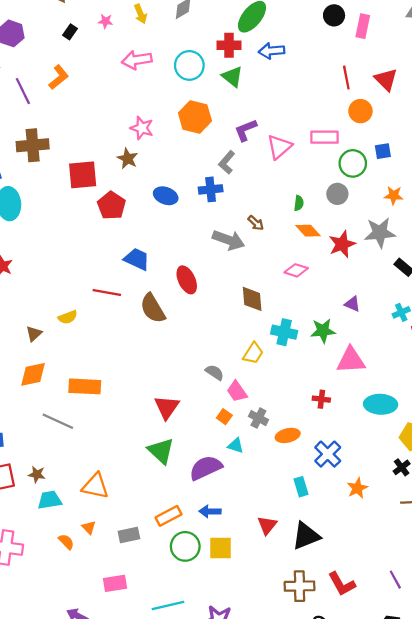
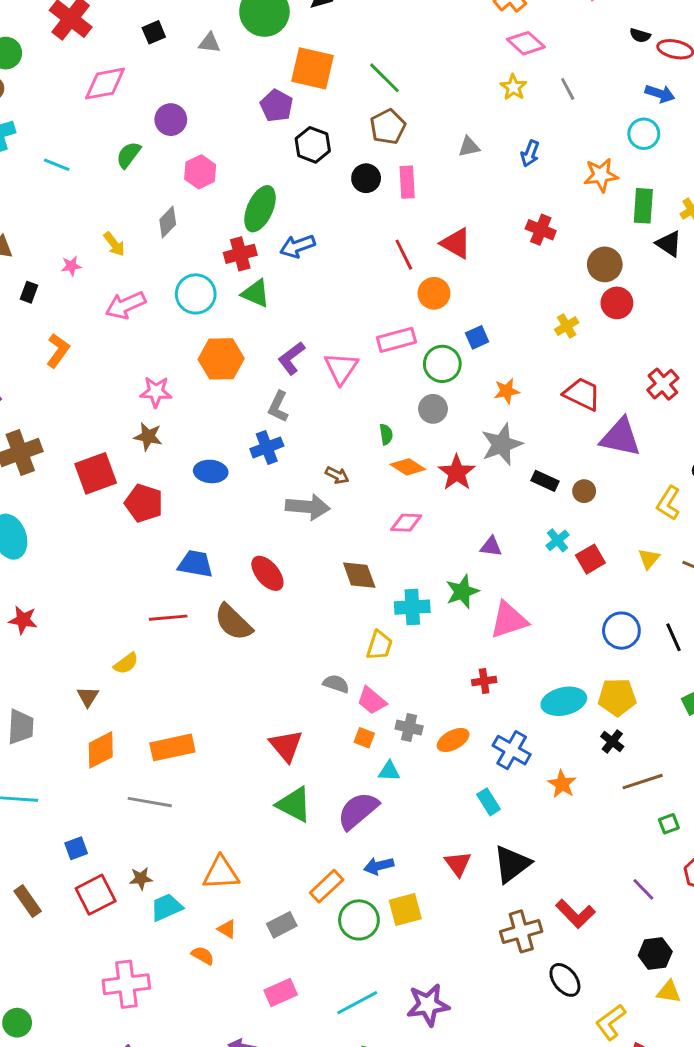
orange L-shape: (59, 77) -> (58, 351), moved
cyan ellipse: (381, 404) -> (564, 701), moved

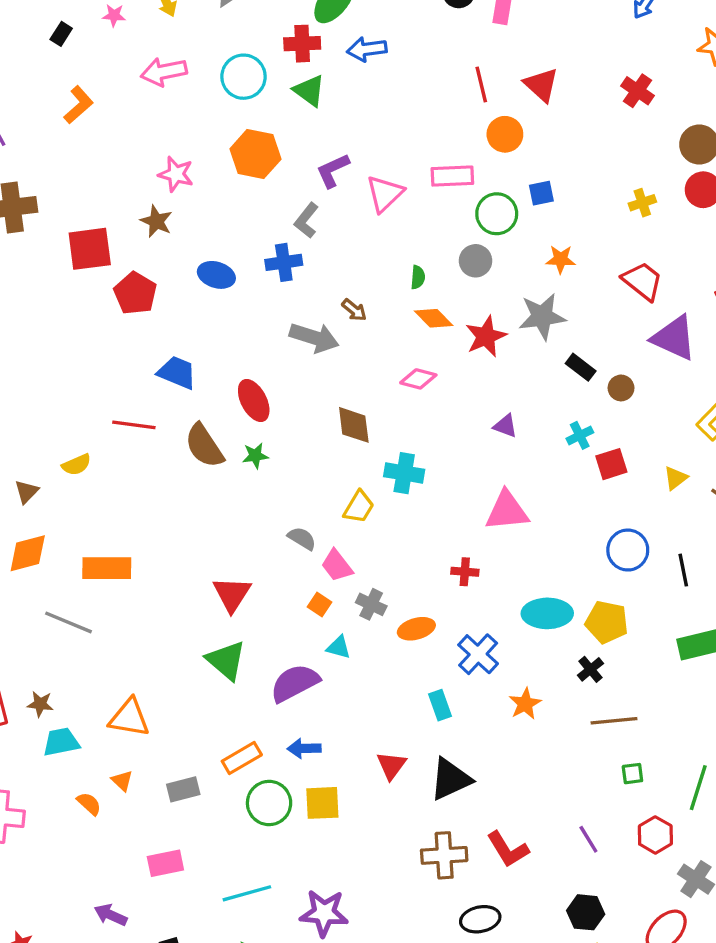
green star: (462, 592) -> (255, 456), moved, size x0.7
black ellipse: (565, 980) -> (480, 919), turned -76

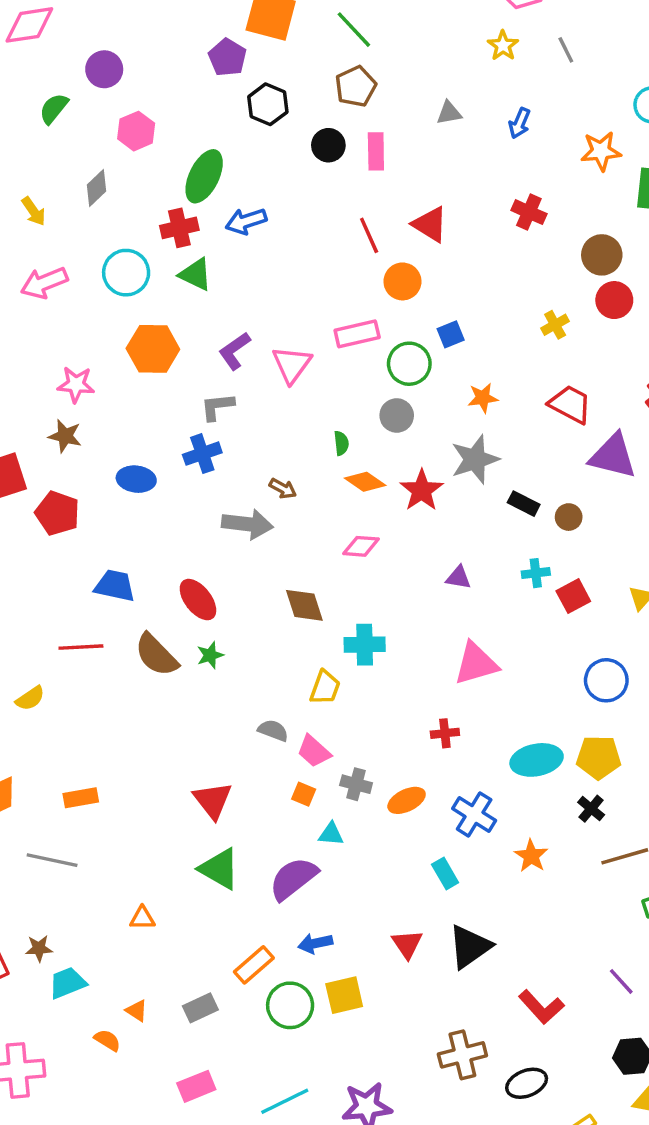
gray L-shape: (306, 220) -> (217, 407), turned 56
cyan cross: (580, 435) -> (536, 573), turned 30
orange rectangle: (107, 568) -> (81, 798), size x0.7
orange triangle: (129, 718) -> (142, 918), moved, size x0.6
brown cross: (444, 855) -> (462, 1055), moved

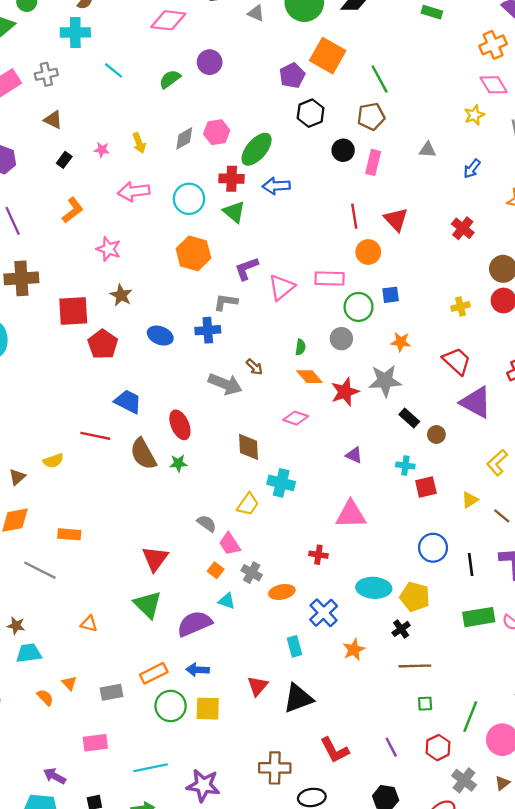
pink hexagon: (136, 131) -> (217, 132), moved
pink star: (76, 384) -> (109, 249), moved

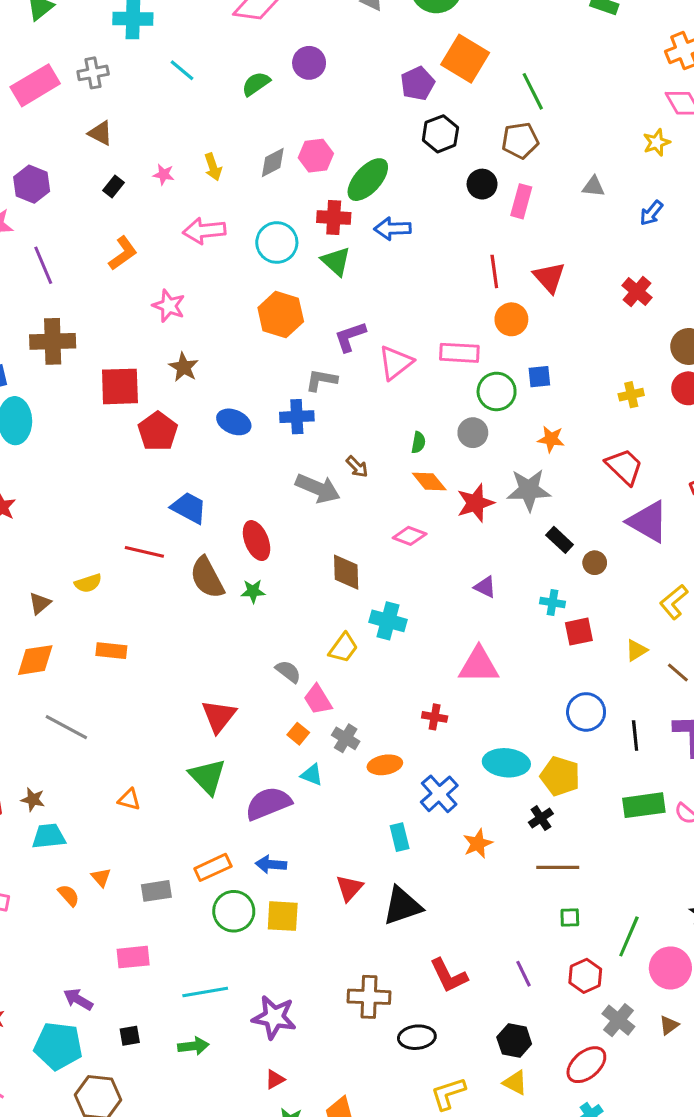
orange rectangle: (69, 534) -> (111, 651), moved

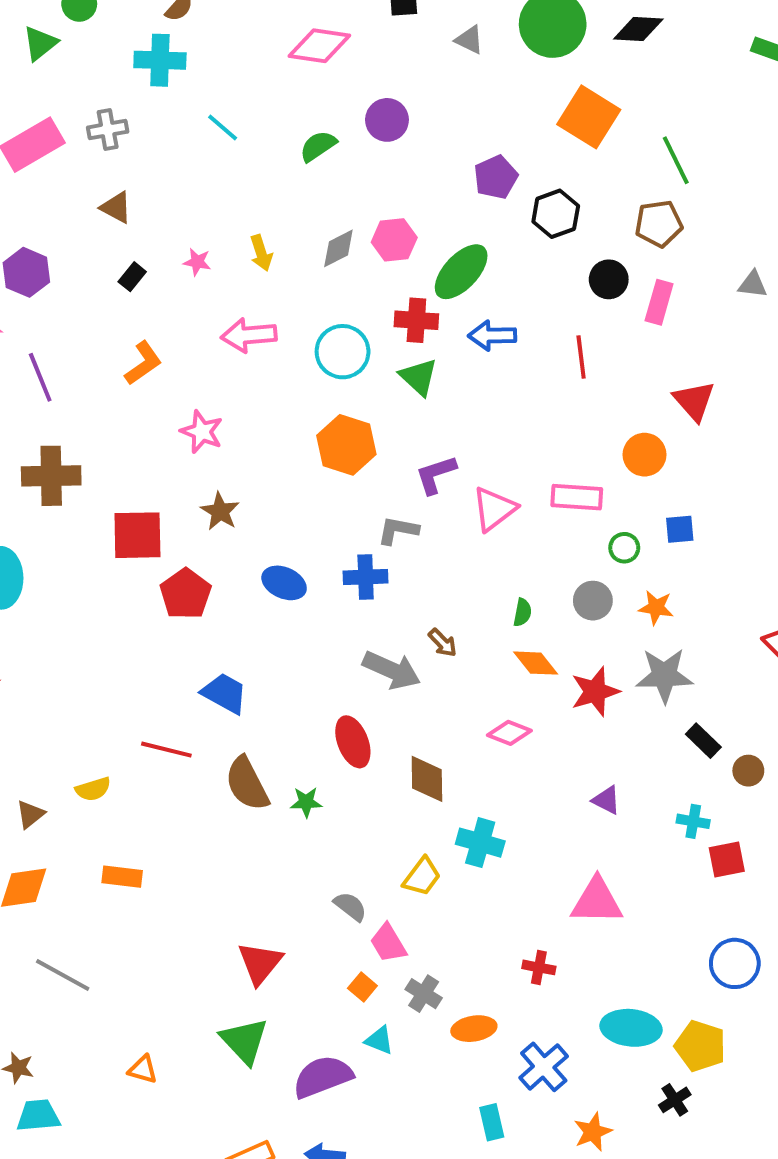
purple pentagon: (418, 84) -> (496, 177), moved
red line: (494, 271) -> (581, 357), moved
green circle: (497, 391) -> (624, 548), size x0.6
orange star: (551, 439) -> (656, 608), moved
red ellipse: (257, 541) -> (353, 742), moved

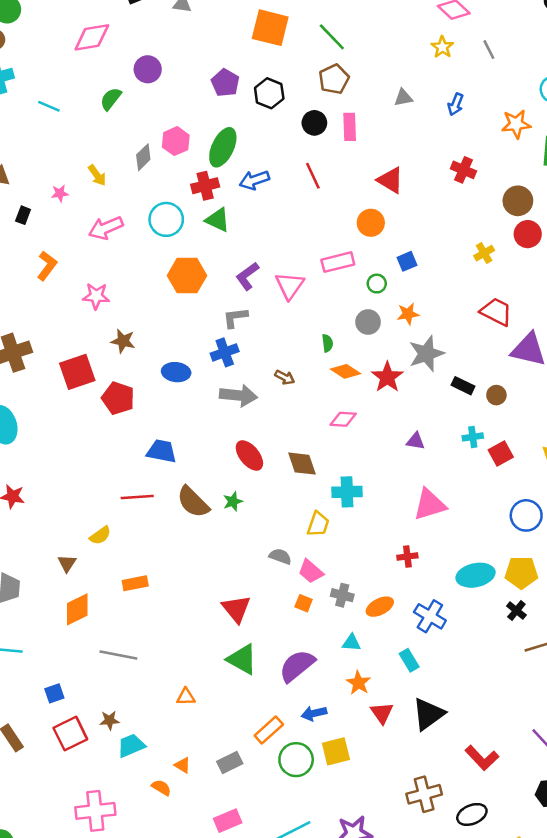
gray arrow: (392, 670) -> (238, 395), moved
cyan triangle: (379, 1040) -> (351, 643), moved
orange star: (593, 1132) -> (358, 683), moved

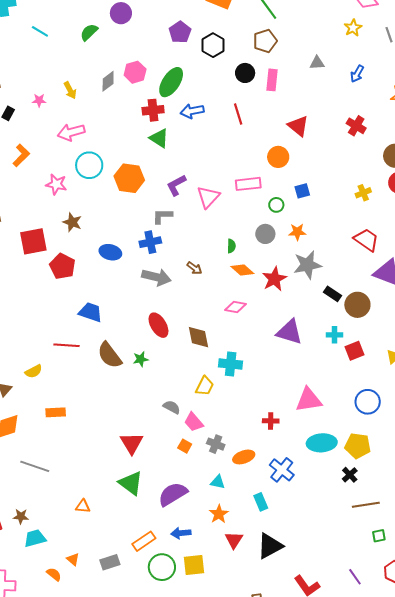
cyan circle: (166, 219) -> (89, 165), moved
brown circle: (496, 395) -> (357, 305), size x1.6
purple triangle: (416, 441) -> (290, 332), size x1.8
pink triangle: (430, 505) -> (309, 400), moved

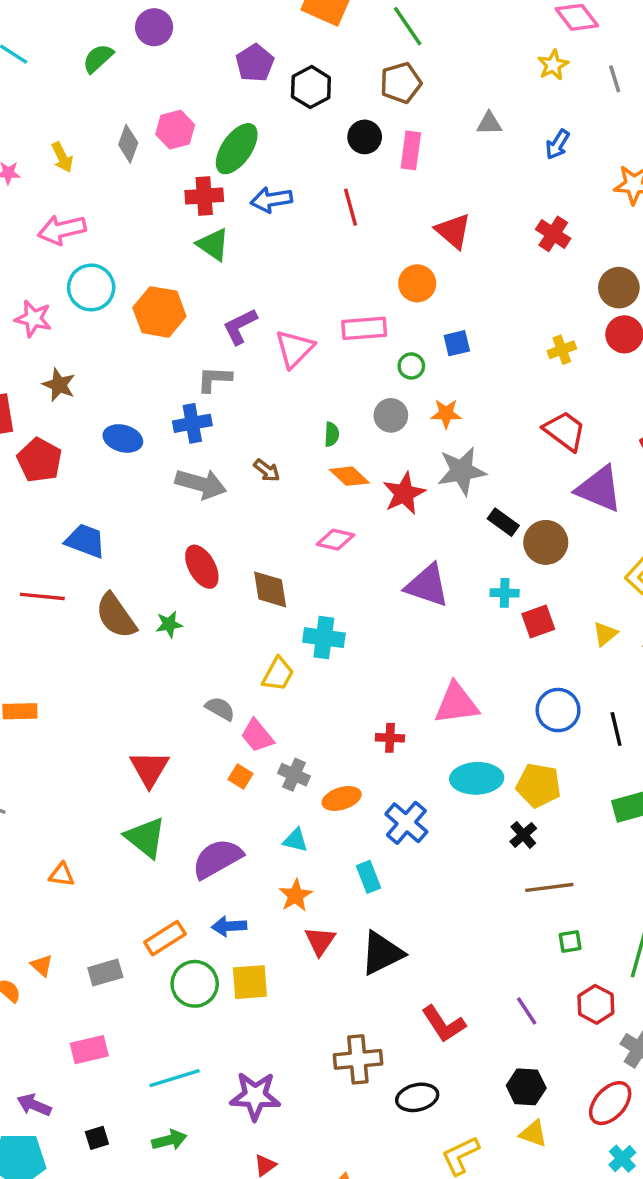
gray diamond: (108, 81) -> (128, 144), turned -35

